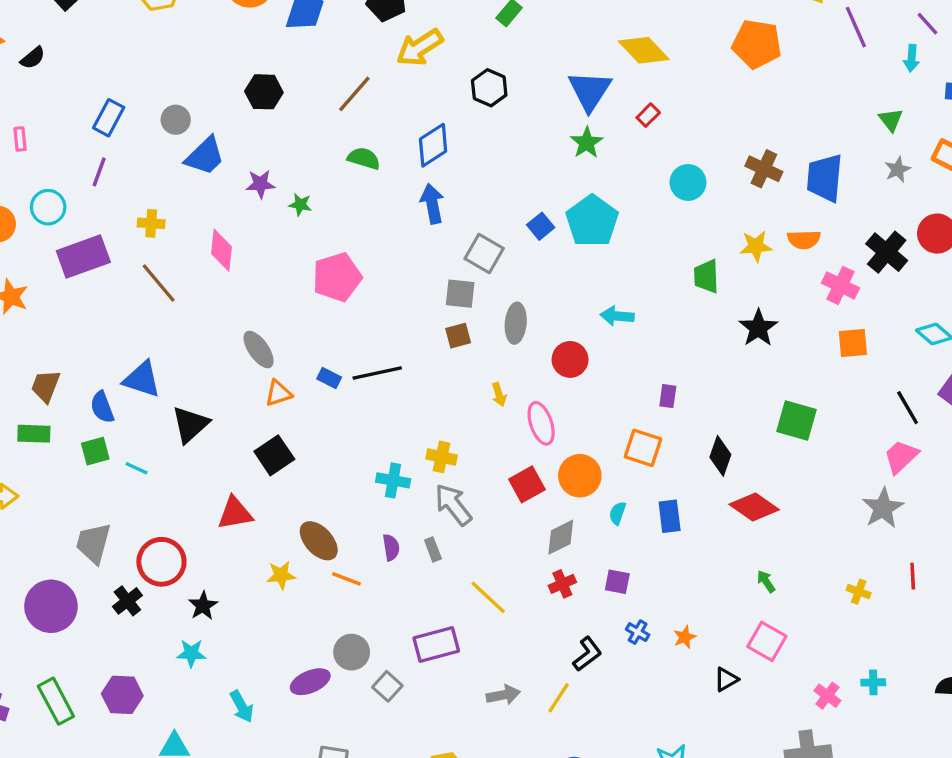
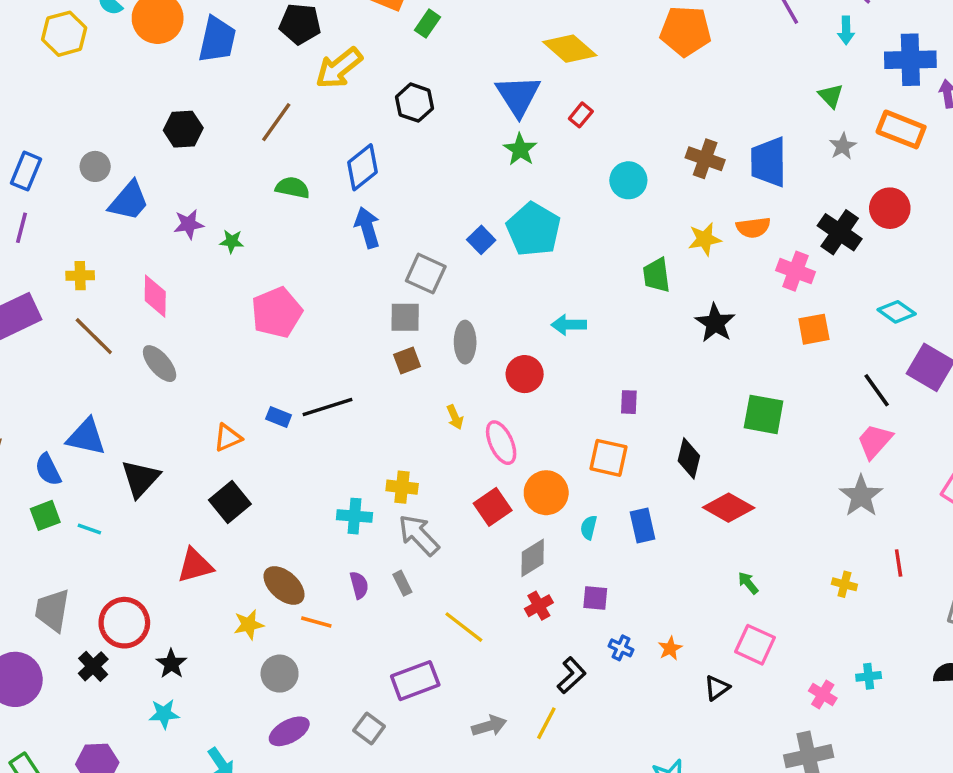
gray ellipse: (259, 349) -> (160, 364), moved
gray circle: (352, 652) -> (280, 674), moved

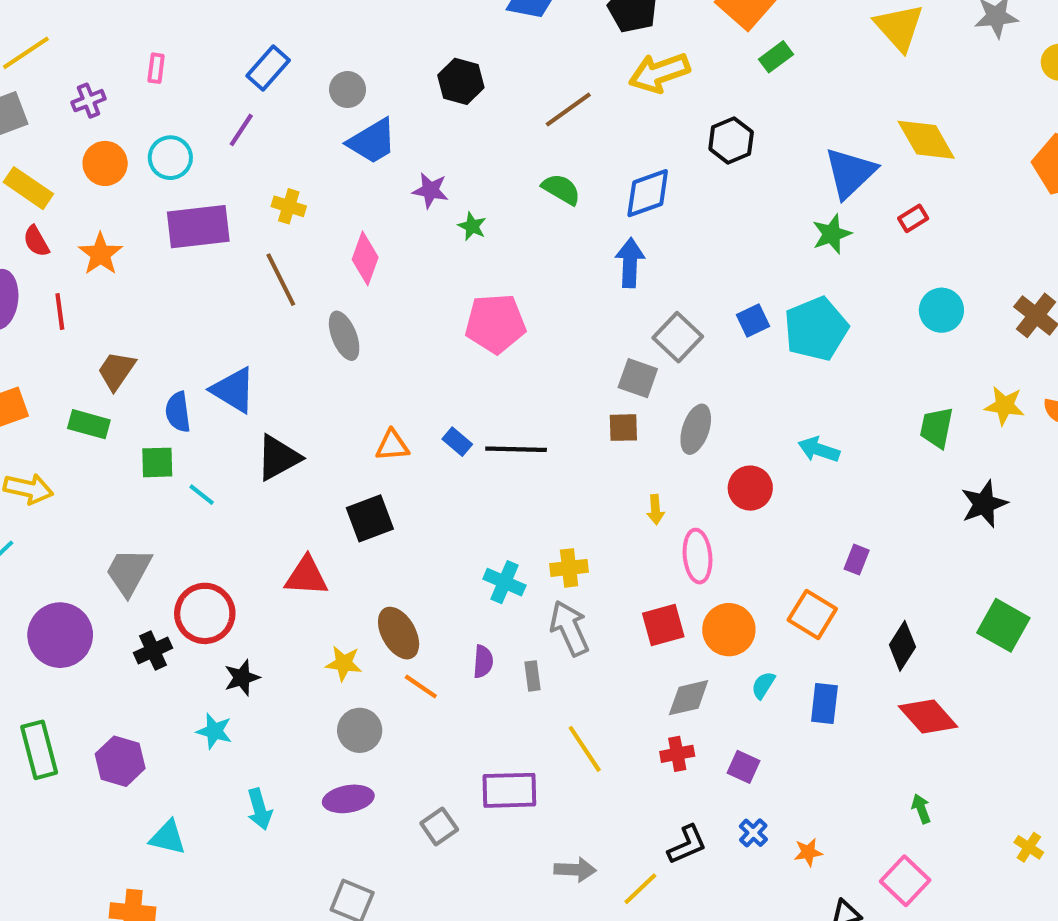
yellow cross: (402, 487) -> (569, 568), turned -32

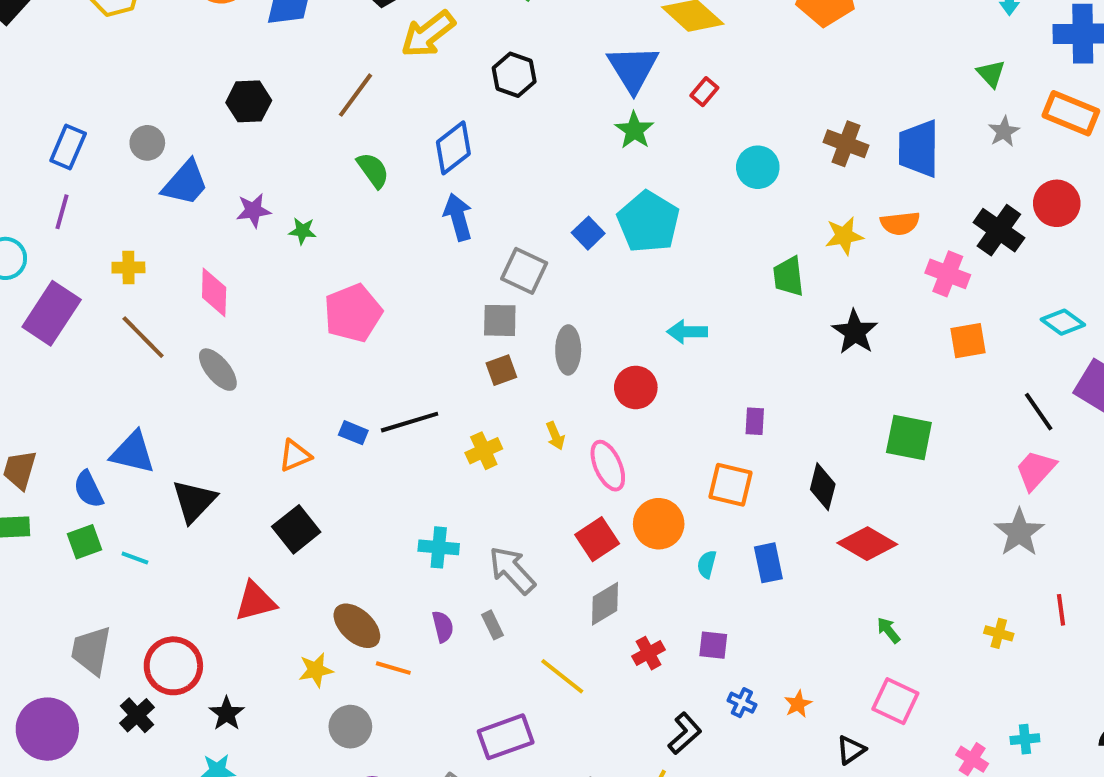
green semicircle: (561, 189) -> (373, 170), turned 42
purple rectangle: (198, 227) -> (52, 313), turned -32
yellow cross: (569, 568) -> (484, 451), moved
gray diamond: (689, 698) -> (605, 604), moved

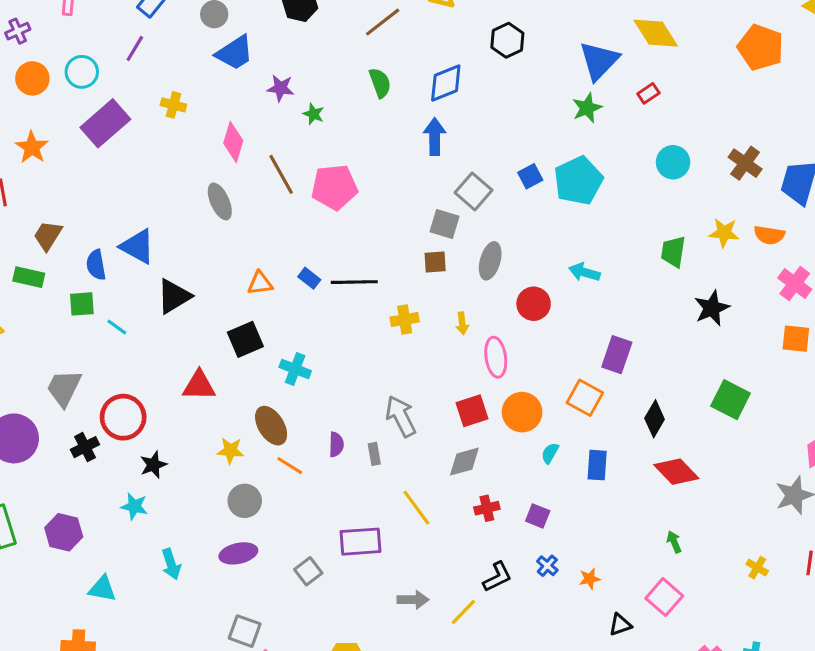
brown line: (143, 337) -> (281, 174), moved
purple rectangle: (755, 421) -> (617, 355), size x1.6
cyan cross: (439, 547) -> (295, 369), moved

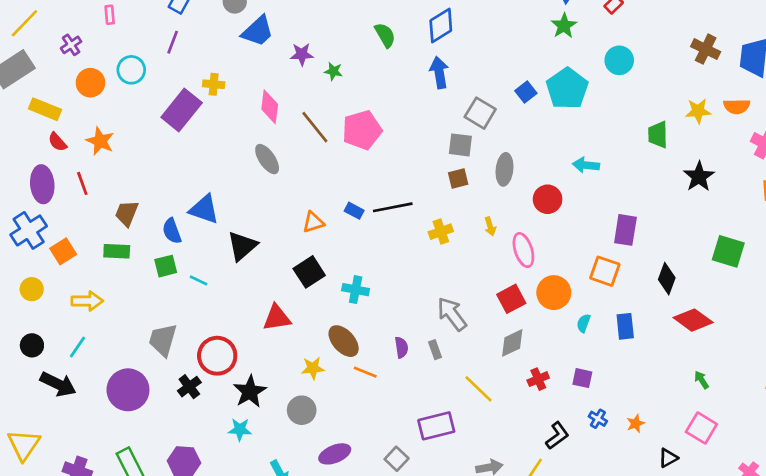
purple rectangle: (105, 123) -> (182, 110), moved
cyan circle: (673, 162) -> (619, 60), moved
black star: (153, 465) -> (250, 391), size x1.4
gray circle: (245, 501) -> (302, 410), moved

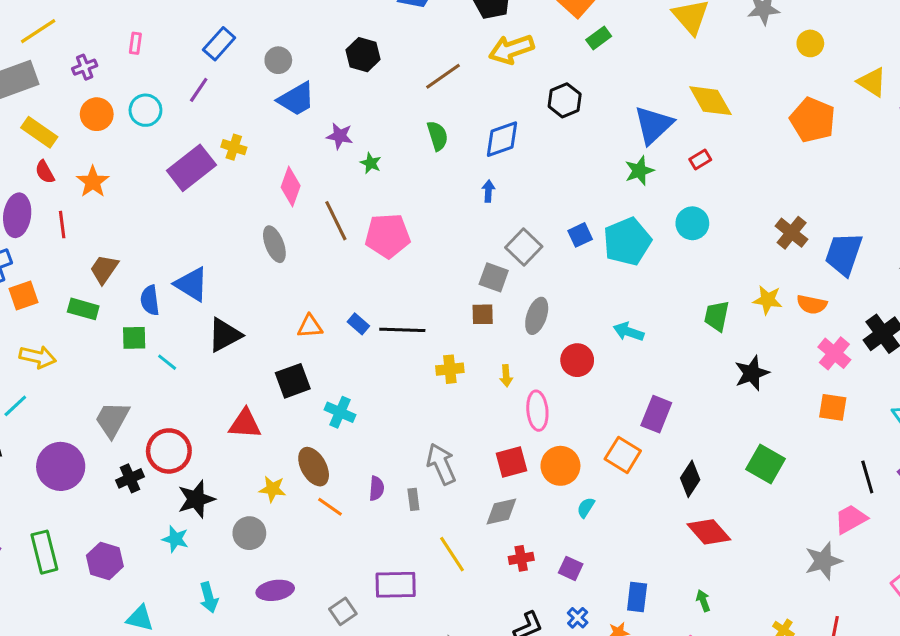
blue arrow: (439, 72) -> (488, 191), size x0.6
blue rectangle: (625, 326) -> (637, 597), moved

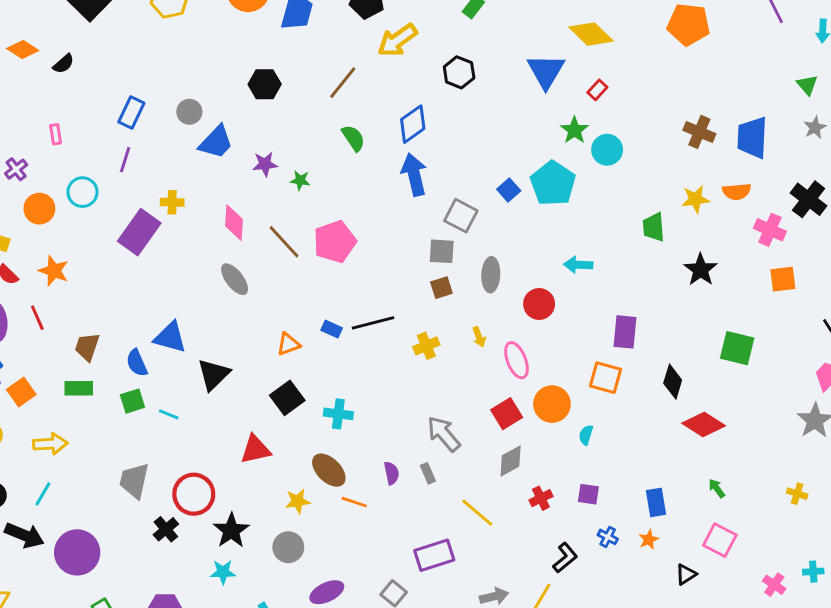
green star: (639, 171) -> (574, 130), moved
blue arrow: (488, 191) -> (414, 175), size x2.0
purple circle: (61, 466) -> (77, 552), moved

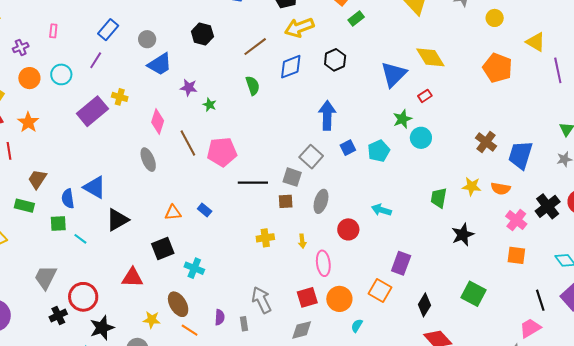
blue diamond: (413, 124) -> (291, 67), moved
blue arrow: (414, 175) -> (327, 115), moved
cyan pentagon: (553, 183) -> (379, 151), size x0.7
black line: (373, 323) -> (253, 183), moved

